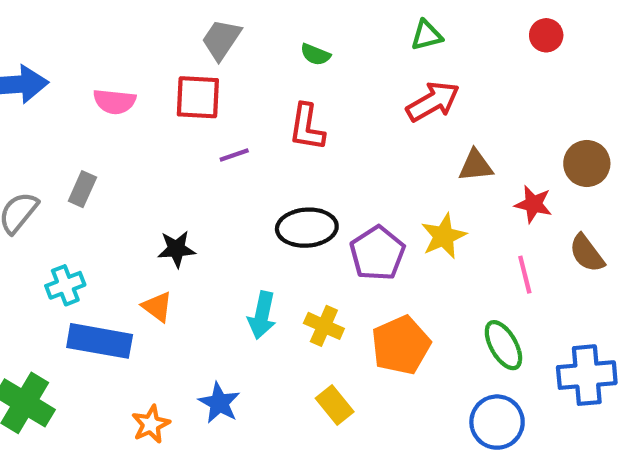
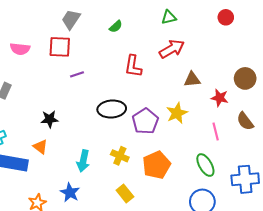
green semicircle: (315, 55) -> (116, 26), turned -64
red L-shape: (307, 127) -> (133, 66), moved
cyan arrow: (262, 315) -> (83, 161), moved

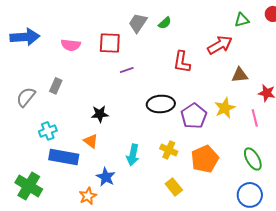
green triangle: (169, 17) -> (242, 20), moved
gray trapezoid: (71, 19) -> (138, 23), moved
pink line: (216, 131) -> (255, 118), moved
blue star: (70, 193) -> (106, 177), moved

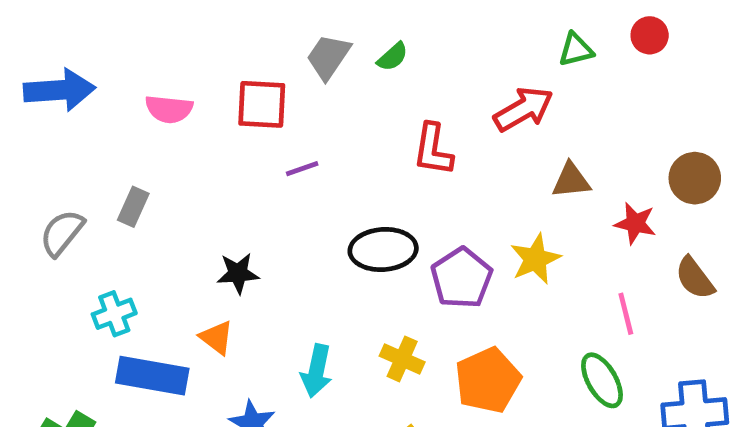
pink line: (255, 118) -> (626, 314), moved

